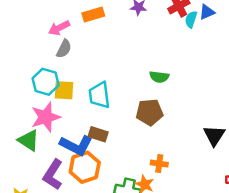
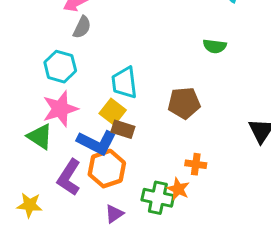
green semicircle: (159, 77) -> (215, 46), moved
yellow square: (64, 90) -> (113, 112), moved, turned 35

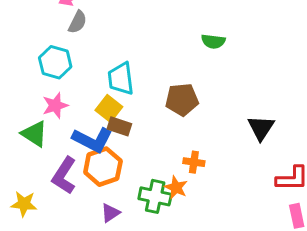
pink star: (60, 109) -> (55, 105), size x0.7

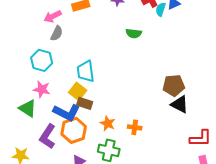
green semicircle: (213, 41) -> (134, 33), moved
brown pentagon: (182, 100) -> (174, 85), moved
pink star: (55, 105) -> (42, 89), turned 30
black triangle: (261, 128) -> (180, 104), turned -36
orange star: (176, 187) -> (108, 123), moved

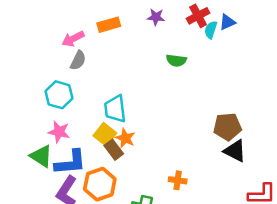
brown rectangle: (85, 103) -> (114, 150), turned 35
blue L-shape: (67, 112) -> (70, 162), moved, turned -32
orange star: (108, 123) -> (125, 138), moved

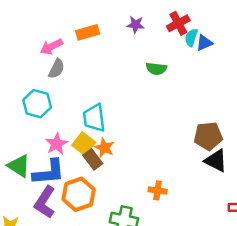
blue triangle: (227, 22) -> (204, 43), moved
pink star: (59, 132) -> (57, 144), moved, turned 30

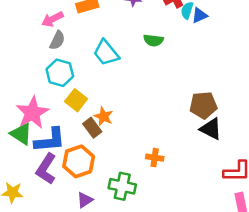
cyan hexagon: (37, 104) -> (60, 73), moved
cyan trapezoid: (94, 118) -> (106, 53), moved, turned -32
pink star: (57, 144) -> (32, 113), moved, size x1.5
yellow square: (84, 144) -> (76, 100), moved

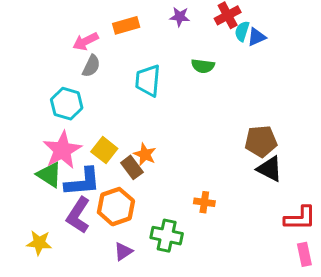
cyan trapezoid: (106, 53) -> (148, 80), turned 44
cyan hexagon: (60, 73) -> (67, 104), moved
yellow square: (76, 100) -> (104, 150), moved

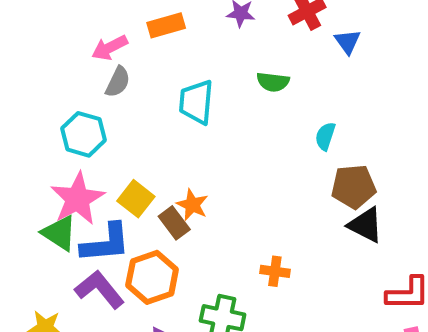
cyan semicircle: (242, 31) -> (325, 136), moved
blue triangle: (257, 37) -> (347, 42), turned -42
purple L-shape: (78, 215) -> (100, 289), turned 108

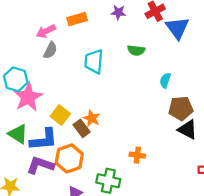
blue triangle: (347, 42) -> (177, 28), size x1.6
cyan hexagon: (83, 134) -> (16, 79), moved
pink star: (77, 199) -> (28, 97), moved
purple L-shape: (100, 289) -> (40, 165), turned -32

